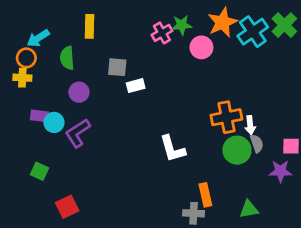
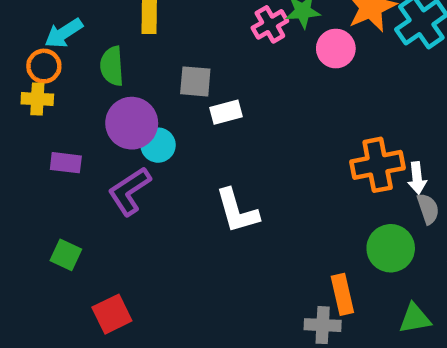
purple circle: (79, 92) -> (132, 123), size x1.5
cyan circle: (54, 122) -> (158, 145), moved
white L-shape: (172, 149) -> (237, 211), moved
green circle: (237, 150) -> (391, 248), moved

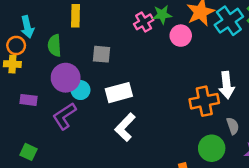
cyan arrow: (64, 33) -> (27, 27), turned -70
white rectangle: (226, 112) -> (119, 93), moved, size x1.5
white arrow: (417, 178) -> (227, 85), moved, size x1.5
white L-shape: (237, 211) -> (125, 127), turned 60

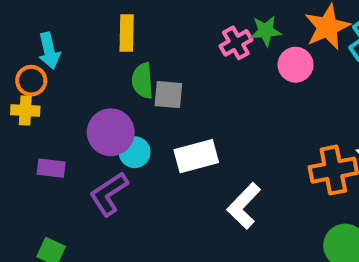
green semicircle: (54, 45) -> (143, 81), moved
white L-shape: (125, 127) -> (244, 206), moved

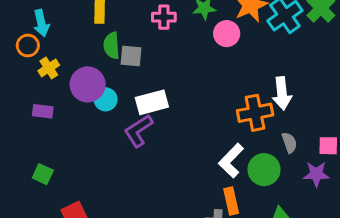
pink cross: (236, 43) -> (164, 17), moved, turned 30
yellow cross: (25, 110) -> (49, 68), moved, turned -36
purple L-shape: (109, 194) -> (138, 131), moved
white L-shape: (244, 206) -> (231, 161), moved

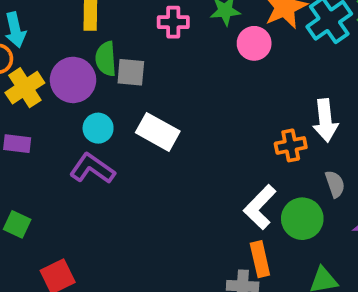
yellow cross: (49, 68) -> (25, 88), size x1.4
purple circle: (88, 84) -> (73, 80), moved
white rectangle: (152, 102) -> (158, 132), turned 44
orange cross: (255, 113) -> (291, 145), size x0.7
purple L-shape: (138, 131) -> (92, 169), moved, turned 68

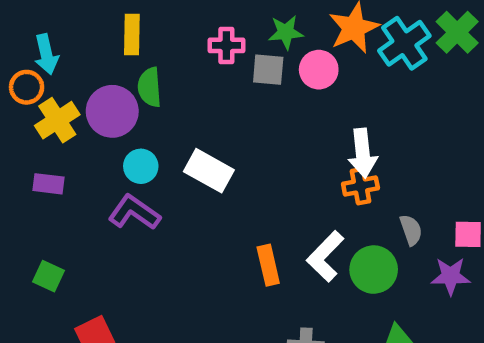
gray square: (131, 72) -> (268, 70), moved
white arrow: (325, 120) -> (363, 153), moved
orange rectangle: (260, 259) -> (268, 265), moved

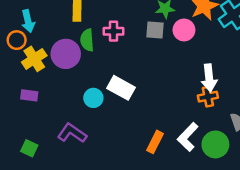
pink cross: (226, 45) -> (114, 31), moved
cyan circle: (141, 166) -> (93, 98), moved
purple L-shape: (134, 212) -> (72, 133), moved
orange rectangle: (268, 265) -> (155, 142), turned 40

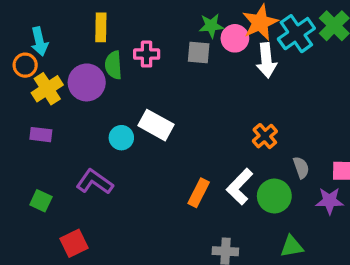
pink circle: (184, 30) -> (235, 38), moved
white arrow: (209, 78) -> (266, 60), moved
orange cross: (208, 97) -> (265, 136), turned -30

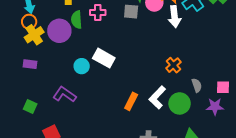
orange circle: (25, 65) -> (29, 22), moved

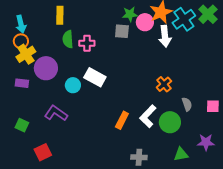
pink cross: (98, 13) -> (87, 43), moved
purple circle: (59, 31) -> (46, 68), moved
purple star: (215, 107) -> (206, 142), moved

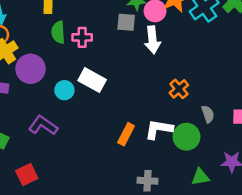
white arrow: (165, 36) -> (153, 40), moved
white L-shape: (148, 116) -> (159, 129), turned 55

